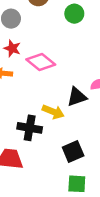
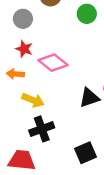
yellow arrow: (53, 112) -> (33, 100), moved
black cross: (30, 128) -> (42, 129), turned -30

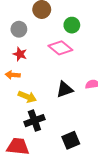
pink diamond: (53, 63) -> (60, 48), moved
black triangle: (89, 98) -> (65, 89), moved

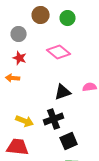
green circle: (72, 25) -> (68, 18), moved
yellow arrow: (27, 97) -> (25, 121), moved
black cross: (34, 121) -> (54, 119), moved

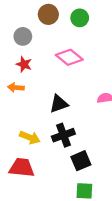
black triangle: (63, 92) -> (59, 104), moved

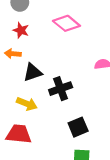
black triangle: (59, 104) -> (33, 72), moved
black cross: (63, 135) -> (61, 89), moved

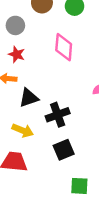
pink diamond: (66, 23) -> (64, 47), turned 56
black square: (78, 127) -> (64, 150), moved

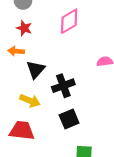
pink diamond: (64, 47) -> (69, 21), turned 55
black triangle: (29, 98) -> (36, 70), turned -30

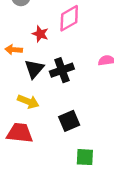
red star: (24, 28) -> (40, 34), moved
black cross: (63, 86) -> (62, 70), moved

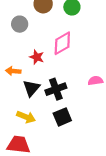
black square: (69, 121) -> (62, 117), moved

